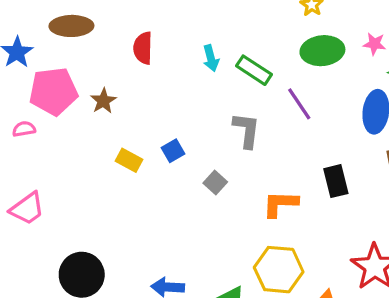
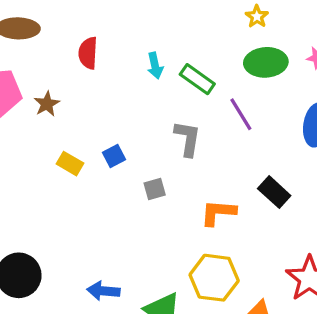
black rectangle: (336, 181) -> (274, 192), turned -36
gray square: (215, 182) -> (155, 189), turned 30

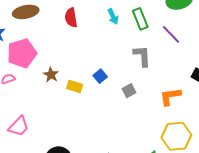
green rectangle: (197, 79) -> (140, 19), turned 45
brown star: (47, 104) -> (51, 75), moved

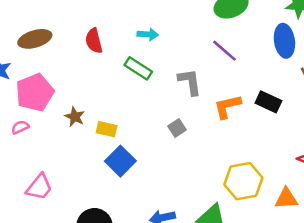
cyan arrow: (113, 16) -> (148, 34), turned -56
green rectangle: (140, 19) -> (138, 68), moved, turned -30
blue square: (100, 76) -> (120, 161), moved, size x1.6
orange L-shape: (170, 96) -> (227, 106), moved

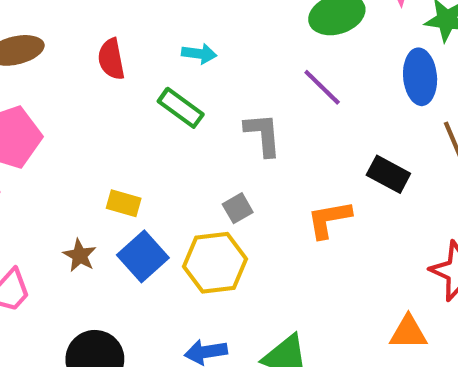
orange L-shape: (227, 106) -> (329, 219), moved
brown star: (75, 117) -> (80, 255), moved
yellow hexagon: (243, 181) -> (215, 263), moved

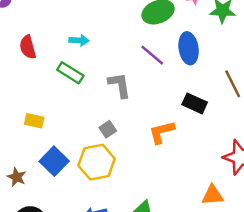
blue ellipse: (420, 77) -> (189, 48), moved
yellow rectangle: (124, 203) -> (34, 121), moved
brown star: (80, 255) -> (17, 177), moved

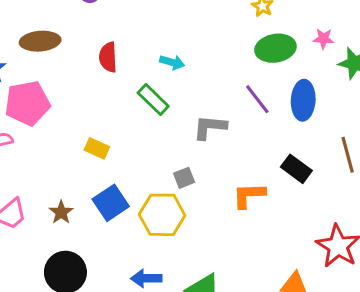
gray L-shape: (120, 85) -> (210, 127), turned -88

